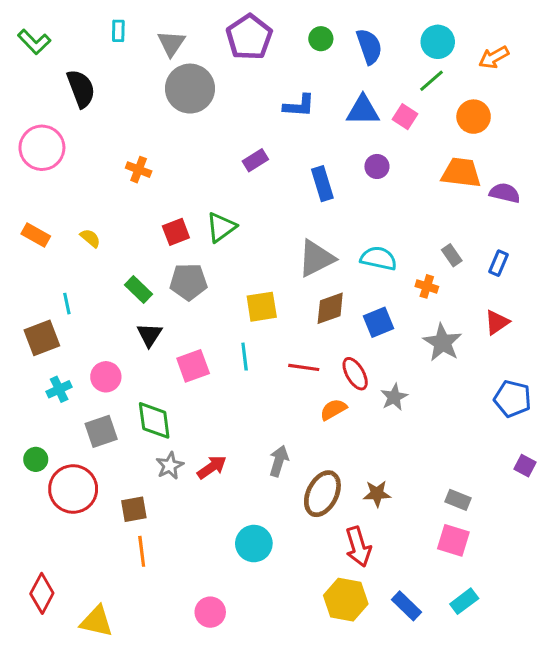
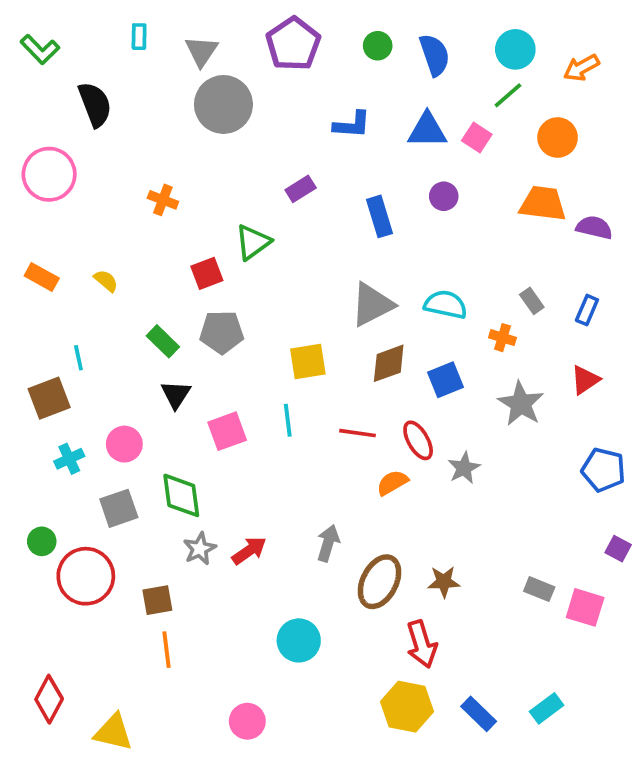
green triangle: (221, 227) -> (253, 242), moved
pink square: (453, 540) -> (585, 607), moved

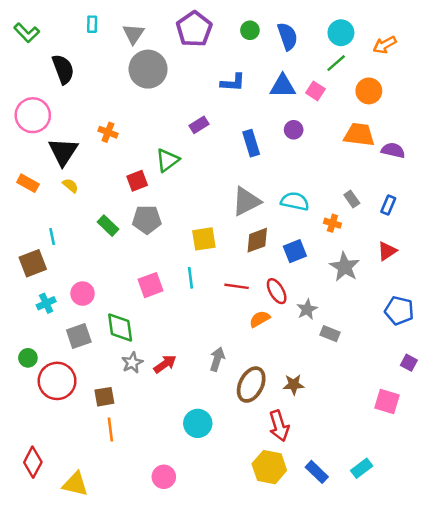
black triangle: (176, 394) -> (63, 152), moved, size x1.5
gray rectangle: (539, 589) -> (330, 334), moved

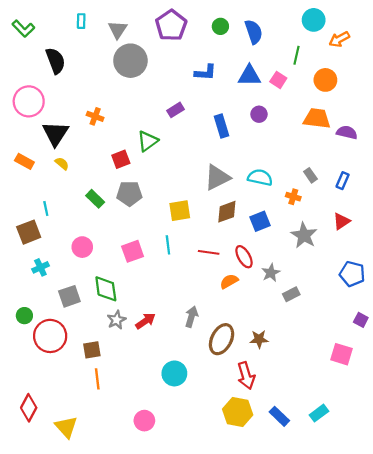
cyan circle: (341, 33) -> (314, 20), moved
green line: (336, 63) -> (296, 55), turned -36
pink circle: (83, 294) -> (82, 247), moved
gray rectangle: (330, 334) -> (291, 294), turned -49
yellow triangle: (75, 484) -> (66, 427), turned 35

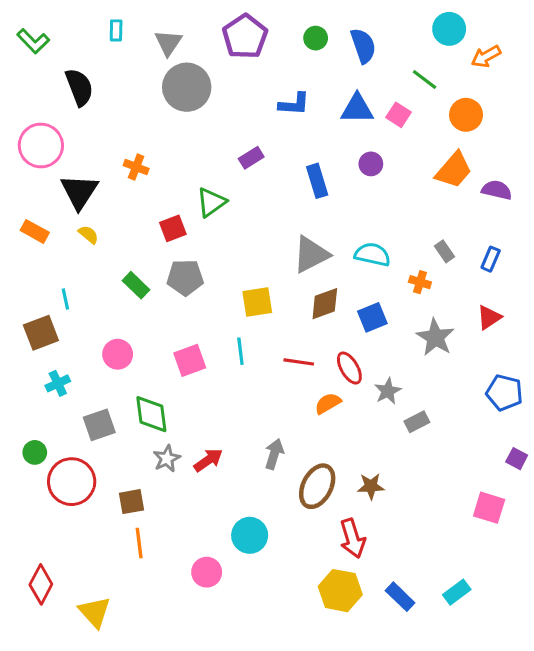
green line: (296, 55) -> (425, 80), turned -66
orange trapezoid: (317, 119) -> (454, 170), turned 124
pink circle: (144, 421) -> (207, 572), moved

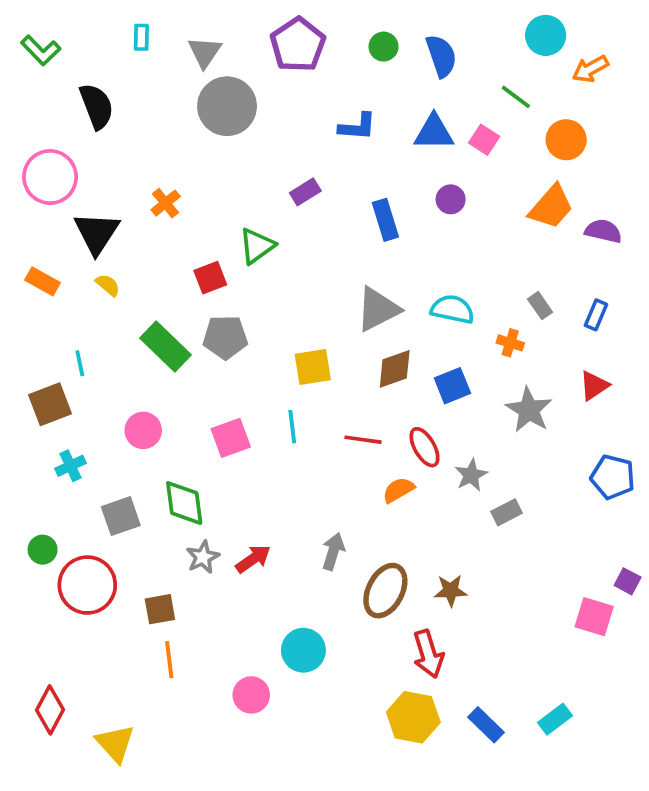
orange cross: (136, 167) -> (166, 203), turned 30
green rectangle: (136, 285) -> (166, 347), size x1.5
purple square: (517, 459) -> (628, 581), moved

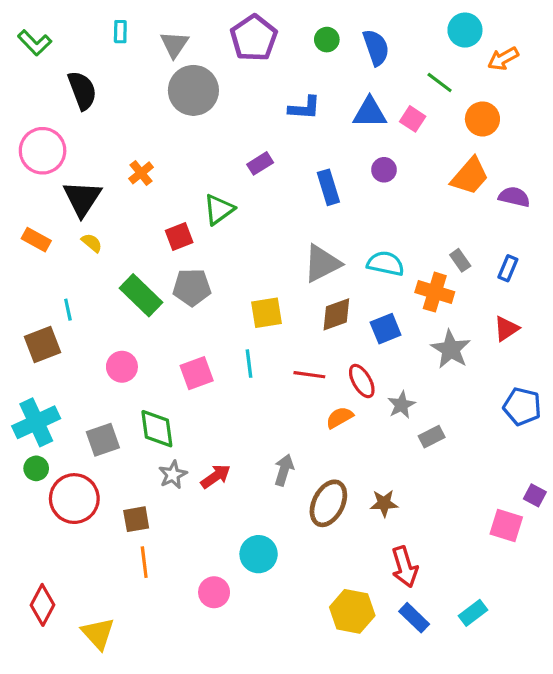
orange cross: (510, 343) -> (435, 292), size x1.6
cyan cross: (71, 466) -> (36, 422), moved, size x1.8
red arrow: (428, 654) -> (405, 567), moved

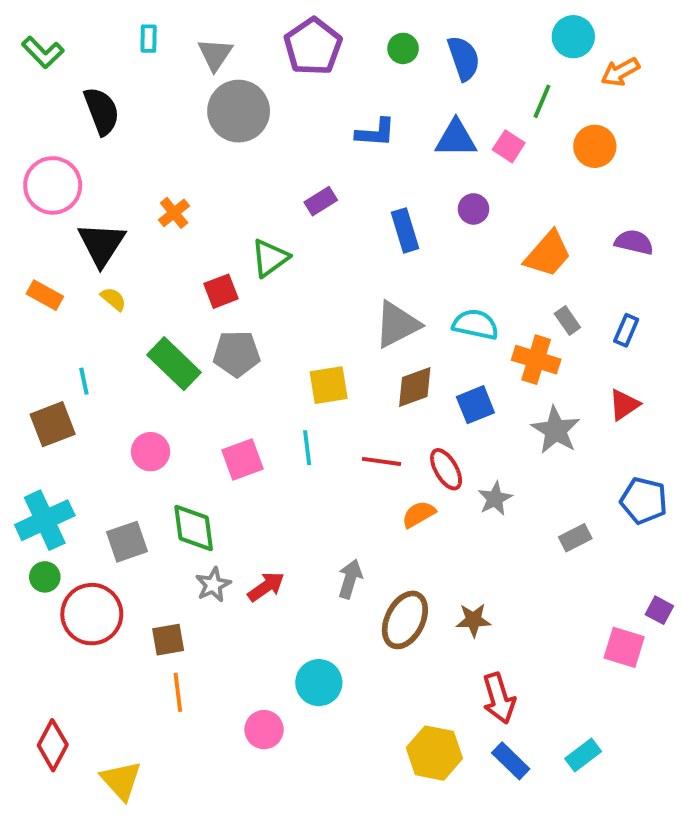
green line: (440, 82) -> (542, 101), turned 76
orange trapezoid: (470, 176) -> (548, 254), moved
gray rectangle: (432, 437) -> (575, 538), moved

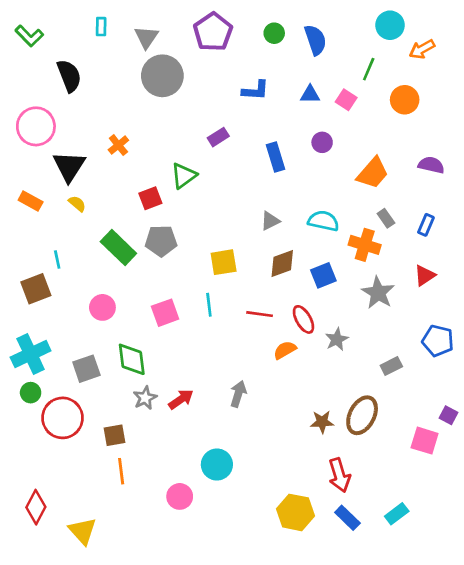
blue triangle: (456, 138) -> (310, 94), size x0.7
gray triangle: (397, 324) -> (270, 221), size x0.6
brown ellipse: (405, 620) -> (362, 415), moved

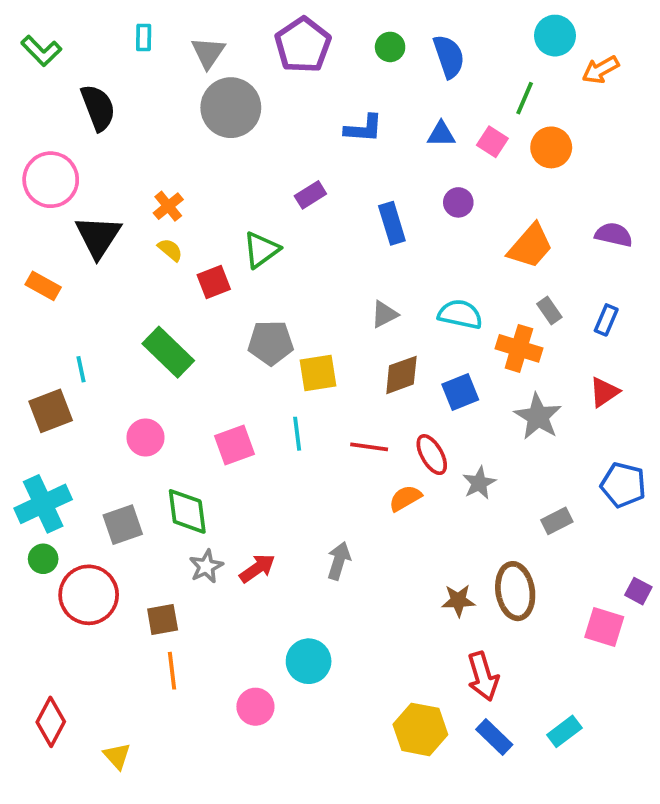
orange circle: (405, 100) -> (551, 147), moved
yellow semicircle: (77, 204) -> (170, 250), moved
gray pentagon: (161, 241) -> (271, 343), moved
brown ellipse: (362, 415) -> (515, 591), turned -36
yellow triangle: (82, 531) -> (117, 756), size x0.7

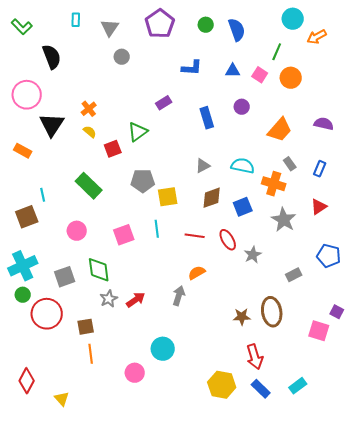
gray circle: (231, 108) -> (122, 57), size x0.5
orange semicircle: (405, 498) -> (197, 273), moved

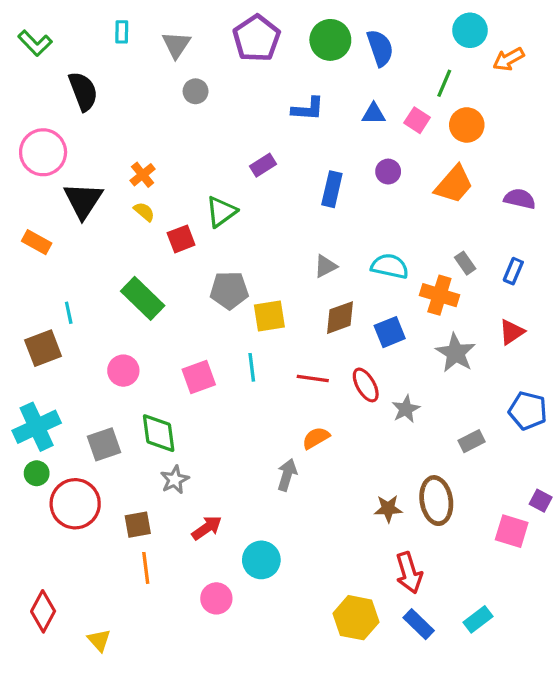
green circle: (206, 25) -> (330, 40), size x1.6
blue rectangle: (207, 118) -> (332, 189), turned 30
orange trapezoid: (280, 130) -> (454, 184), moved
red arrow: (136, 300) -> (207, 528), moved

